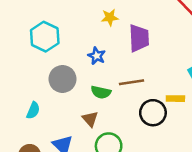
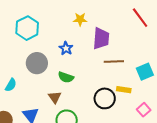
brown line: (132, 82) -> (114, 62), moved

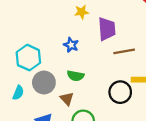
cyan hexagon: (27, 28) -> (28, 58), moved
gray circle: (37, 63) -> (44, 82), moved

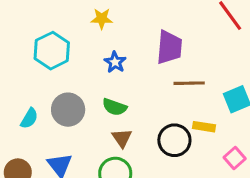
yellow star: (82, 12) -> (102, 19), moved
cyan hexagon: (28, 58) -> (52, 51), moved
brown triangle: (67, 99) -> (122, 138), moved

